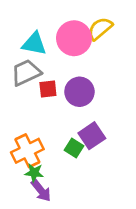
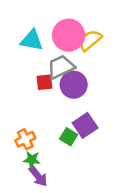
yellow semicircle: (100, 29) -> (90, 40), moved
gray trapezoid: (26, 73) -> (61, 67), moved
orange cross: (27, 151) -> (25, 139), size x0.7

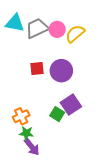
pink circle: (69, 35) -> (57, 29), size x0.6
cyan triangle: (32, 40) -> (15, 23), moved
gray trapezoid: (61, 67) -> (37, 28), moved

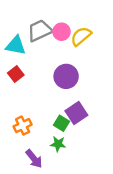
cyan triangle: (15, 23) -> (16, 45), moved
red square: (37, 69) -> (16, 74), moved, turned -32
green star: (26, 133) -> (58, 144), moved

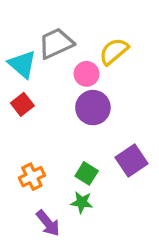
pink circle: (62, 32) -> (87, 74), moved
cyan triangle: (16, 45) -> (22, 64), turned 30
purple square: (76, 113) -> (131, 161), moved

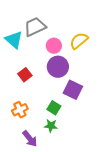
yellow semicircle: (114, 51) -> (79, 41), moved
red square: (22, 104) -> (25, 75), moved
purple square: (131, 161) -> (73, 90), moved, turned -30

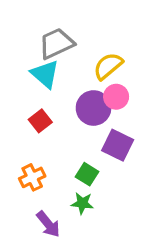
cyan triangle: (14, 40) -> (45, 74), moved
yellow semicircle: (79, 41) -> (108, 66), moved
pink circle: (54, 46) -> (116, 97), moved

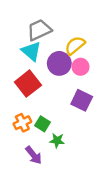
purple circle: (94, 108) -> (59, 63), moved
red square: (40, 121) -> (28, 84), size x1.6
green square: (87, 174) -> (42, 124), moved

